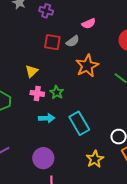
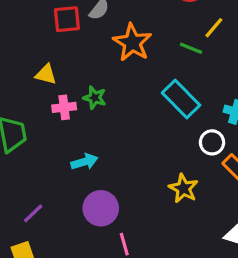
yellow triangle: (32, 71) -> (46, 74), turned -48
cyan arrow: (47, 118) -> (84, 162), moved
cyan rectangle: (79, 123) -> (181, 99), moved

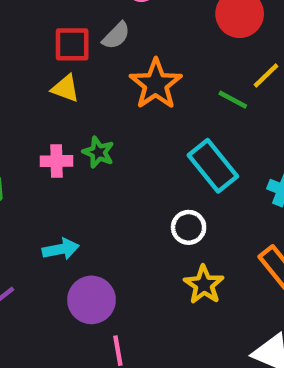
yellow triangle: (46, 74) -> (65, 88), moved
white circle: (212, 142) -> (189, 227), moved
cyan arrow: (84, 162) -> (61, 249), moved

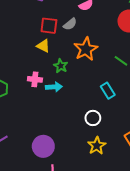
green star: (98, 152) -> (61, 66), moved
cyan rectangle: (213, 166) -> (108, 91), size x0.7
cyan arrow: (61, 249) -> (54, 87), moved

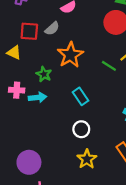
yellow triangle: (43, 46) -> (14, 53), moved
cyan rectangle: (108, 91) -> (81, 96), moved

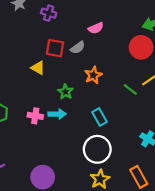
orange star: (70, 55) -> (93, 75), size x0.7
pink cross: (17, 90) -> (35, 116), moved
white circle: (81, 129) -> (97, 149), size x1.6

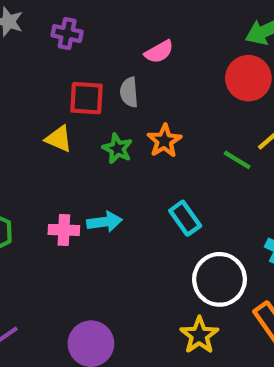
gray semicircle: (78, 48) -> (129, 92), turned 128
green star: (65, 92) -> (117, 149), moved
white circle: (97, 149) -> (220, 279), moved

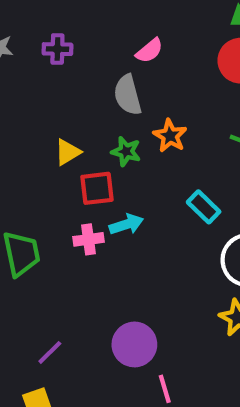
gray semicircle: (129, 92) -> (128, 95), size x1.4
red square: (87, 98) -> (97, 188), moved
yellow triangle: (59, 139) -> (68, 152), turned -44

